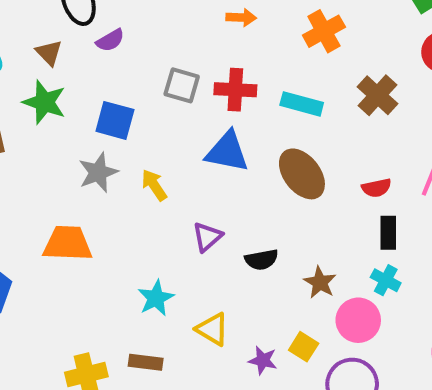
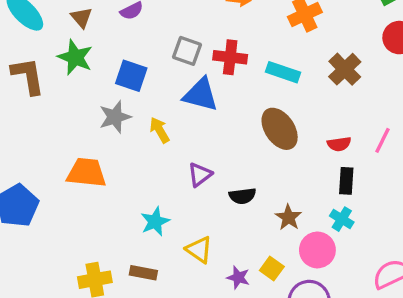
blue triangle: (227, 152) -> (201, 95), moved

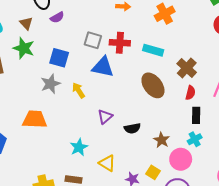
brown cross: (345, 69) -> (187, 68), moved
red semicircle: (339, 144) -> (190, 93), turned -64
cyan cross: (342, 219) -> (195, 139), turned 32

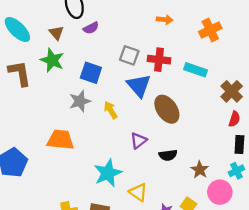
blue triangle: (103, 67) -> (139, 85), turned 35
brown ellipse: (153, 85) -> (167, 109), moved
cyan star: (79, 147) -> (108, 173), size x1.4

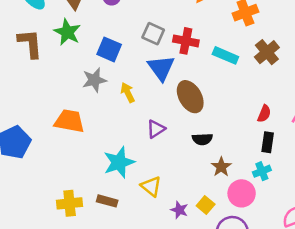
brown cross: (232, 91) -> (267, 52), moved
black semicircle: (168, 155) -> (202, 139), moved

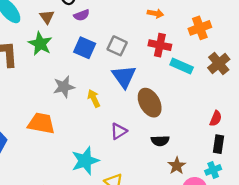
red cross: (186, 41) -> (160, 45), moved
blue square: (109, 49) -> (85, 48), moved

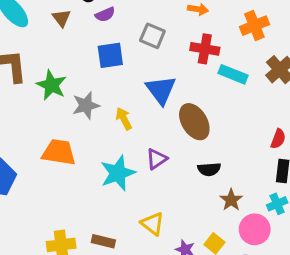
green star: (40, 44) -> (51, 85), moved
gray square: (117, 46) -> (152, 36), moved
blue square: (85, 48) -> (110, 55), turned -30
cyan star: (85, 161) -> (118, 173), moved

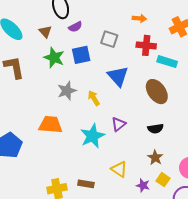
green star: (51, 85) -> (54, 58), moved
brown ellipse: (194, 122) -> (157, 92), moved
brown star: (231, 200) -> (155, 158), moved

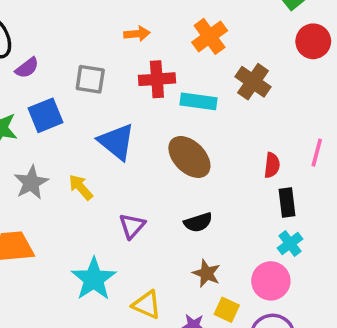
cyan star: (92, 136) -> (94, 279), moved

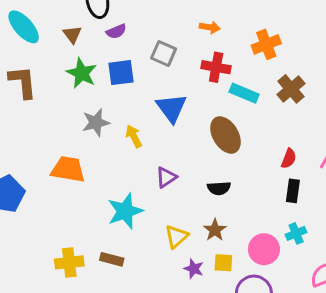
cyan cross: (290, 244) -> (296, 233), moved
yellow triangle: (147, 305) -> (176, 236), moved, turned 40
yellow square: (227, 310) -> (223, 263), turned -36

